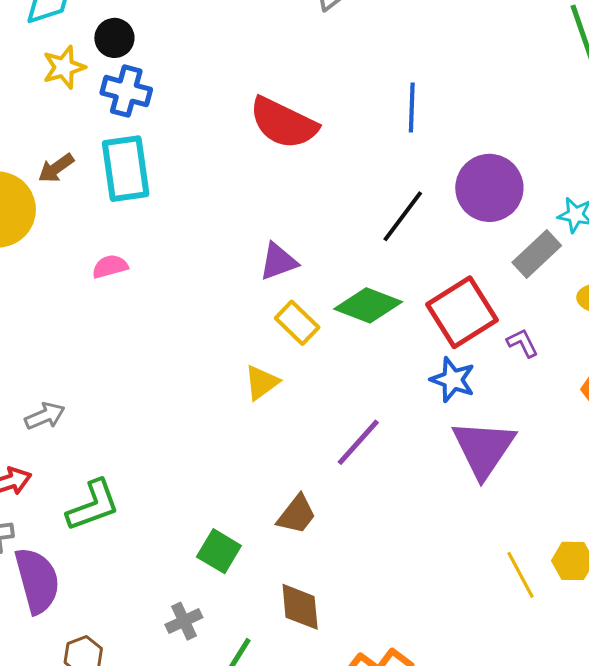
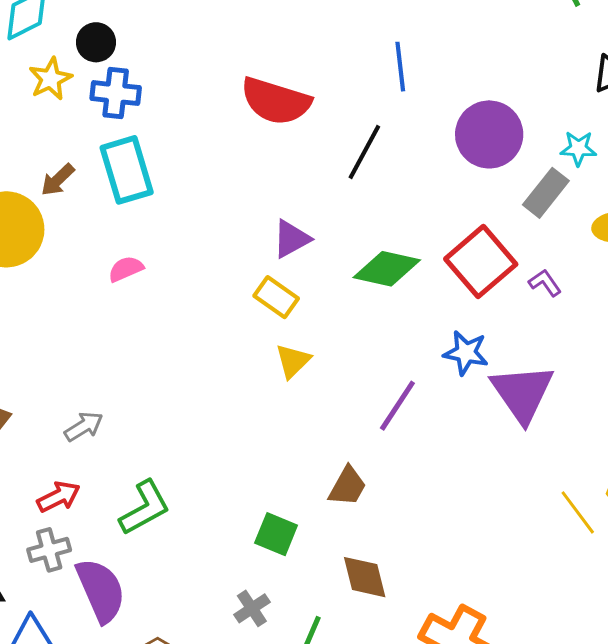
black line: (403, 216) -> (364, 152), moved
yellow rectangle: (297, 323) -> (276, 297), moved
blue star: (453, 380) -> (466, 353), moved

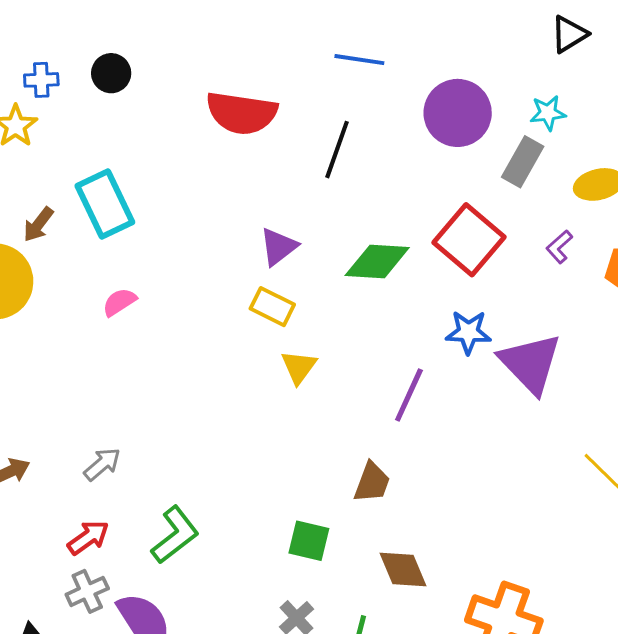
black circle: (96, 42) -> (111, 73), moved
blue line: (400, 67) -> (359, 60), turned -66
blue cross: (116, 93) -> (41, 80), moved, size x0.7
purple L-shape: (545, 283) -> (559, 247), moved, turned -88

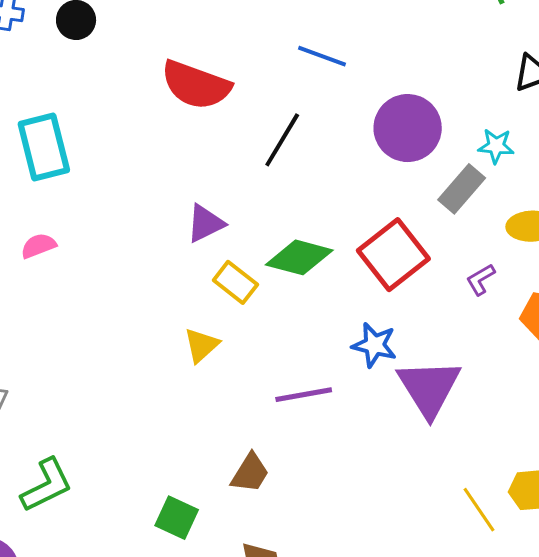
yellow rectangle: (272, 307) -> (235, 282), moved
purple line: (409, 395) -> (304, 395), turned 44

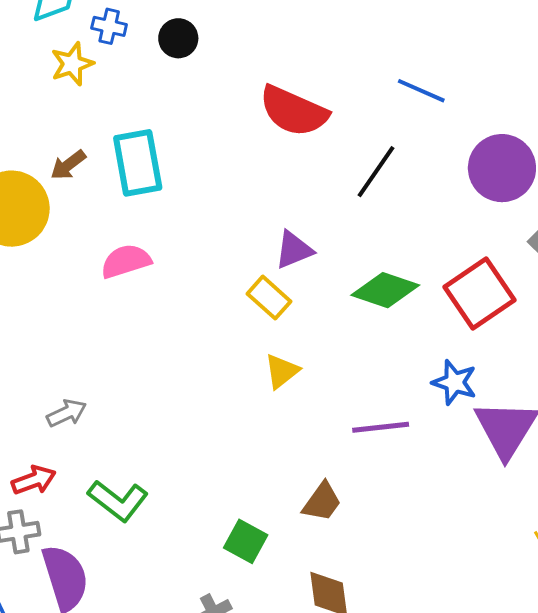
pink semicircle: (38, 246) -> (126, 261), size x1.4
yellow rectangle: (235, 282) -> (269, 298), moved
green L-shape: (47, 485) -> (118, 501), turned 60

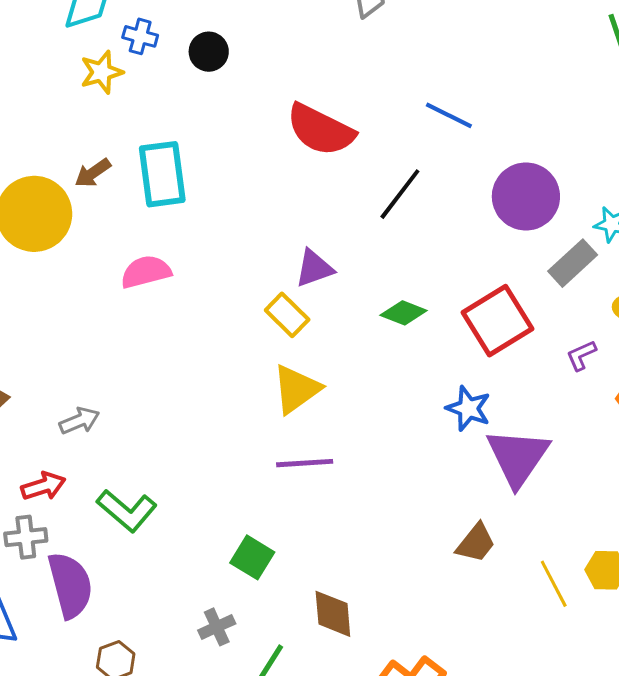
green diamond: (385, 290) -> (404, 313), size x0.7
yellow triangle: (282, 371) -> (296, 389), size x1.4
purple line: (381, 427) -> (305, 463), moved
brown trapezoid: (322, 502) -> (476, 543), moved

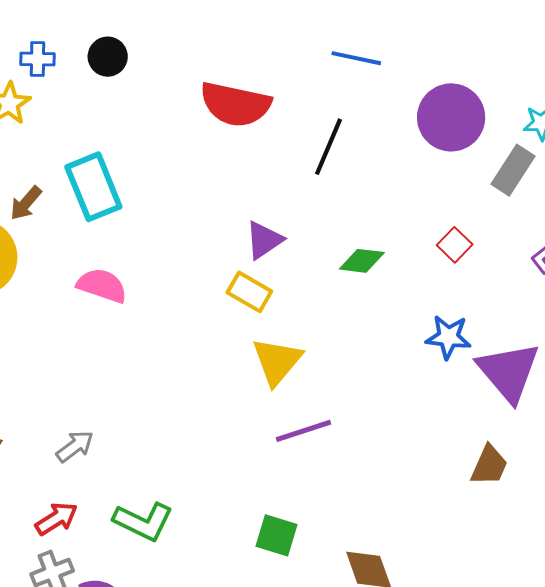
pink semicircle: (146, 272) -> (102, 286), turned 48
red square: (497, 321) -> (455, 245), size x0.5

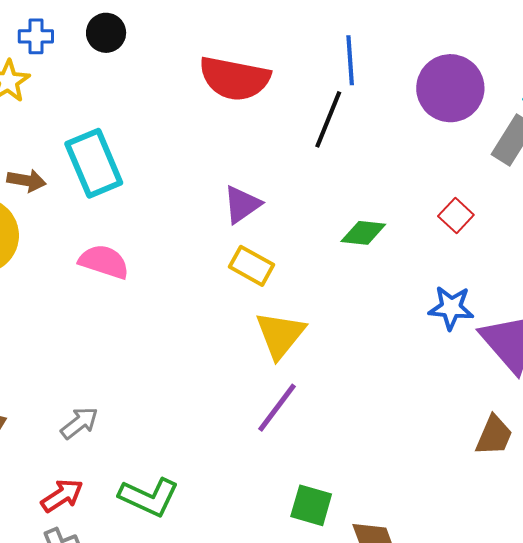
blue line: (356, 58) -> (350, 60), moved, turned 75
brown arrow: (26, 203) -> (26, 181), turned -120
purple triangle: (264, 240) -> (242, 204), moved
purple line: (304, 431) -> (277, 408), moved, turned -34
green square: (277, 535) -> (311, 505), moved

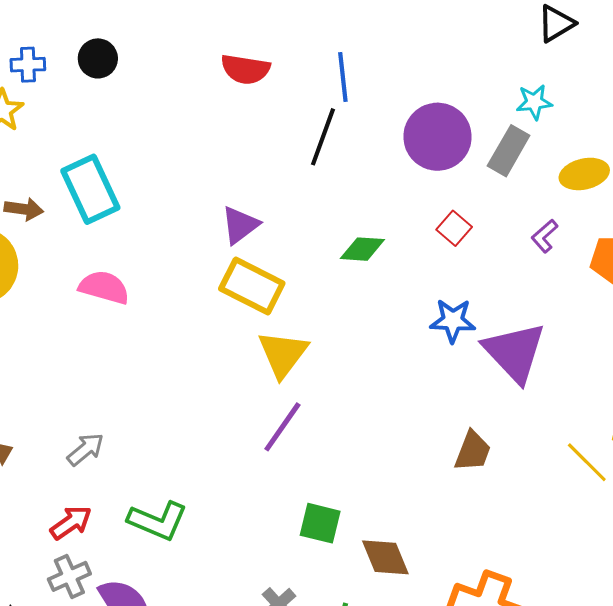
red semicircle: (235, 78) -> (245, 69), moved, size x0.7
purple circle: (450, 88) -> (438, 137), moved
yellow rectangle: (252, 266) -> (252, 286), size x1.4
brown trapezoid: (494, 435) -> (473, 451), moved

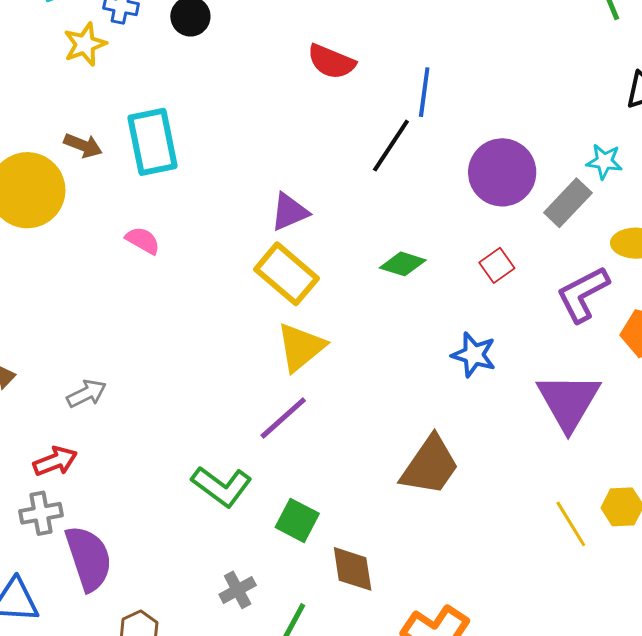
purple L-shape: (545, 236) -> (583, 294), size x1.8
pink semicircle: (104, 287) -> (143, 240), size x0.7
purple triangle: (515, 352) -> (568, 401), moved
brown trapezoid: (473, 451) -> (430, 466), moved, size x1.5
green L-shape: (158, 521) -> (222, 486), moved

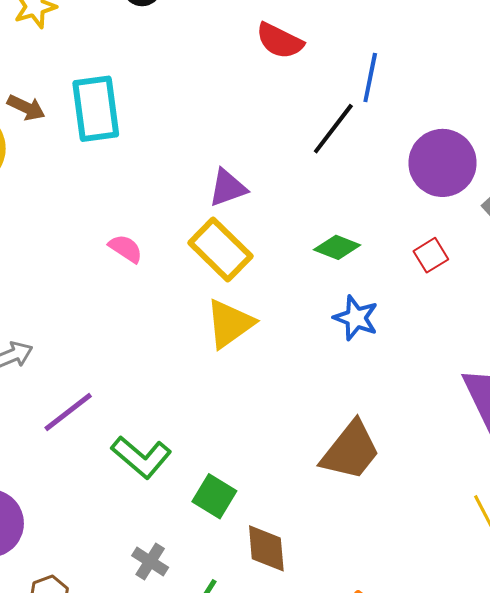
pink semicircle: (143, 240) -> (126, 249), moved
blue star: (474, 355) -> (356, 318), moved
purple line: (283, 418) -> (68, 412), moved
gray cross: (238, 590) -> (150, 562), turned -33

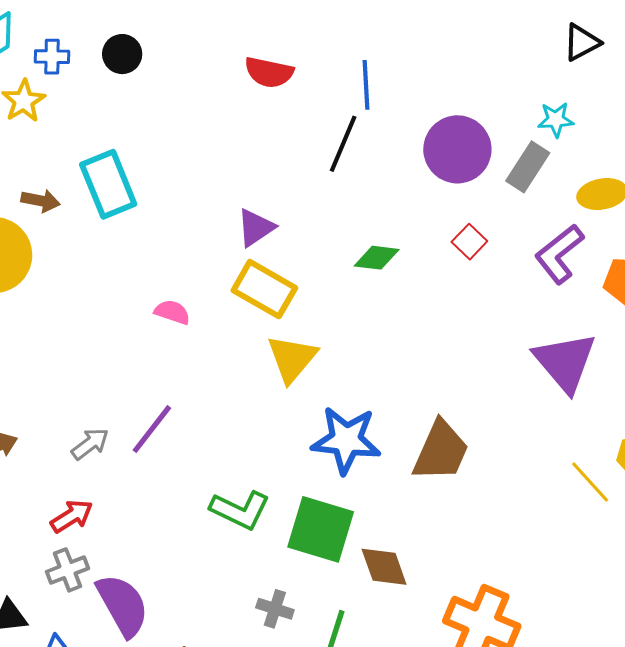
blue star: (356, 318) -> (346, 440), moved, size x1.5
purple line: (68, 412) -> (152, 429), moved
green square: (214, 496) -> (321, 529), size x1.6

